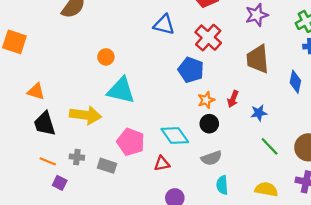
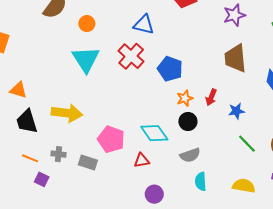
red cross: (208, 38) -> (131, 56), moved
orange circle: (106, 57) -> (87, 24), moved
cyan triangle: (121, 90) -> (86, 59), moved, turned 44

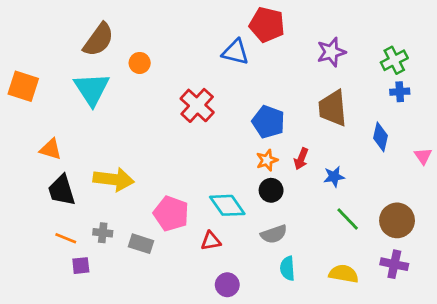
blue triangle: (144, 25) -> (235, 52), moved
cyan triangle: (86, 59) -> (92, 89), moved
blue pentagon: (170, 69) -> (268, 122), moved
purple square: (42, 179) -> (81, 266), turned -32

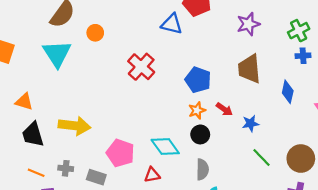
red arrow: (301, 159) -> (224, 109), turned -77
gray semicircle: (274, 234) -> (202, 169), turned -70

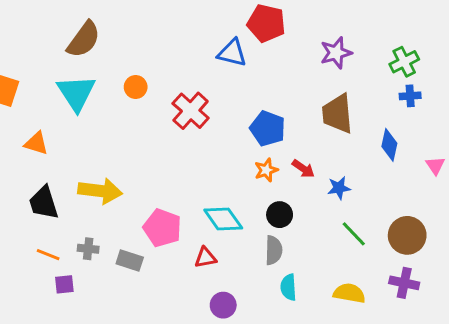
orange circle: (95, 33) -> (136, 87), moved
orange triangle: (24, 102) -> (36, 143), moved
black circle: (200, 134) -> (280, 215), moved

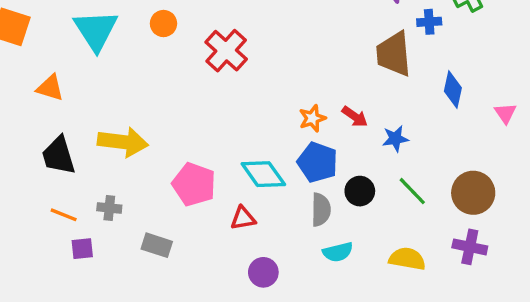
blue cross: (410, 96) -> (429, 22), moved
blue pentagon: (268, 129) -> (317, 162), moved
black circle: (280, 215) -> (360, 191), moved
gray rectangle: (130, 261) -> (157, 245), moved
cyan semicircle: (288, 287) -> (338, 252), turned -100

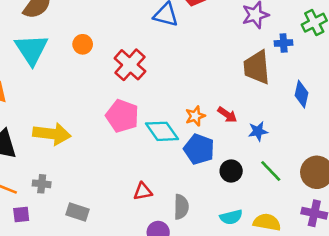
cyan diamond: (263, 174) -> (162, 131), moved
pink pentagon: (194, 184) -> (122, 116), moved
gray semicircle: (321, 210) -> (181, 207), moved
cyan semicircle: (338, 252) -> (231, 217), moved

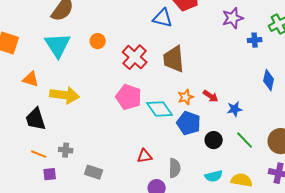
brown trapezoid: (257, 67) -> (174, 59), moved
yellow arrow: (52, 134) -> (65, 95), moved

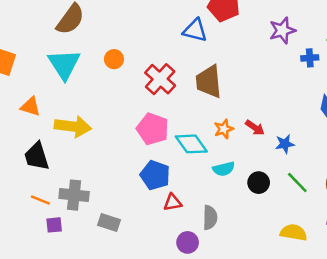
blue pentagon: (189, 123) -> (155, 175), moved
gray cross: (66, 150) -> (74, 195), size x1.6
cyan semicircle: (214, 176) -> (224, 169), moved

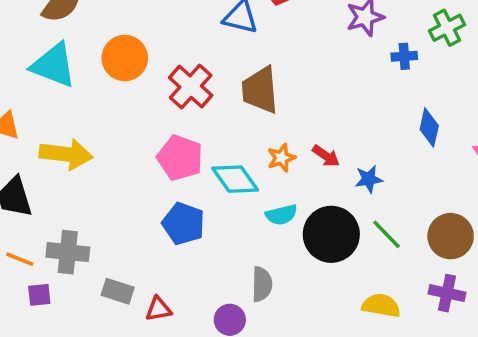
orange circle: (114, 59) -> (125, 58), size x1.6
cyan triangle: (64, 64) -> (54, 65), turned -36
black circle: (259, 183) -> (331, 234), size x1.8
red triangle: (173, 203) -> (159, 309), moved

